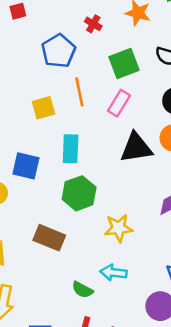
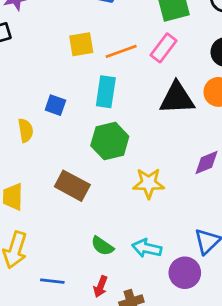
orange line: (79, 92) -> (121, 51), moved, turned 76
blue square: (26, 166) -> (55, 105), size x0.7
cyan arrow: (113, 273) -> (147, 248), moved

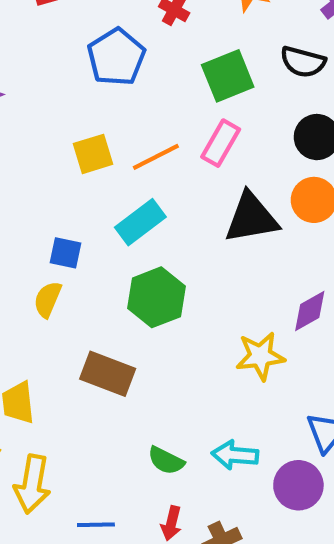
cyan rectangle: (106, 92) -> (140, 222), turned 52
yellow semicircle: (26, 130) -> (48, 299), moved, turned -140
yellow star: (149, 183) -> (260, 356), moved

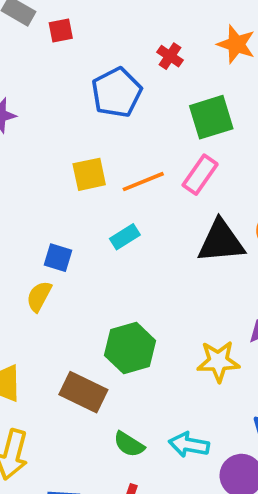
cyan rectangle: (140, 222) -> (125, 237), size x0.7
green hexagon: (157, 297) -> (130, 348), moved
brown rectangle: (108, 374) -> (83, 392), moved

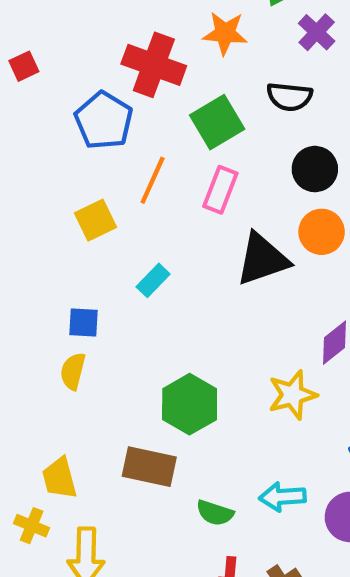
red cross: (170, 56) -> (154, 65), size x2.0
orange line: (143, 182) -> (153, 180), moved, turned -30

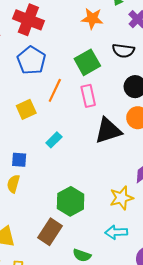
red cross: (154, 65) -> (28, 20), moved
pink rectangle: (220, 190) -> (88, 96), turned -35
brown rectangle: (149, 467) -> (50, 232), turned -70
cyan arrow: (282, 497) -> (116, 232), moved

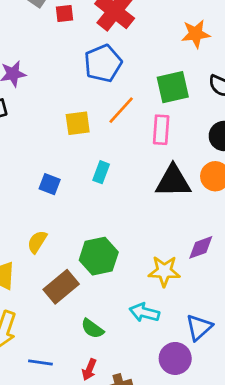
orange star: (92, 19) -> (196, 34), turned -30
cyan rectangle: (54, 140) -> (101, 172), turned -42
yellow semicircle: (13, 184) -> (37, 242), moved

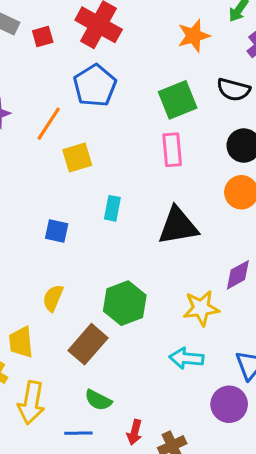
orange line: (121, 110) -> (49, 124), moved
black triangle: (173, 181) -> (178, 226), moved
green semicircle: (92, 329) -> (98, 400), moved

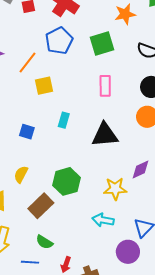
green square: (178, 100) -> (102, 44), moved

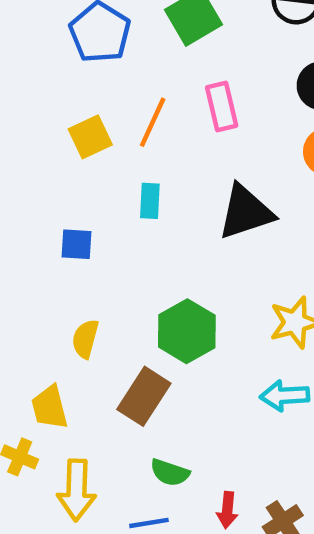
orange line: (28, 63) -> (153, 122), moved

